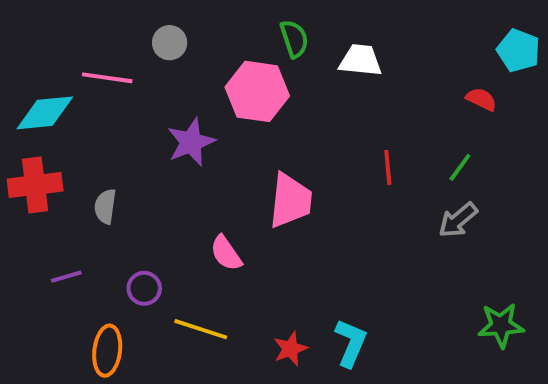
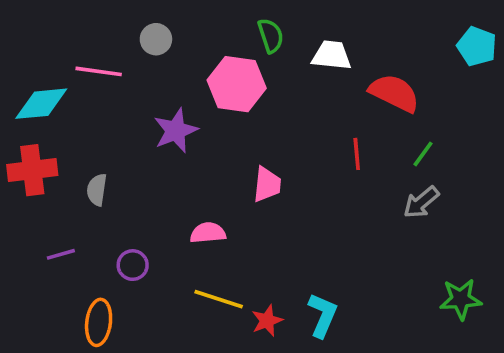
red semicircle: (481, 99) -> (394, 93), moved, size x1.8
pink trapezoid: (290, 201) -> (267, 184), size x0.7
pink semicircle: (226, 253) -> (208, 233), turned 120
yellow line: (201, 329) -> (219, 299), moved

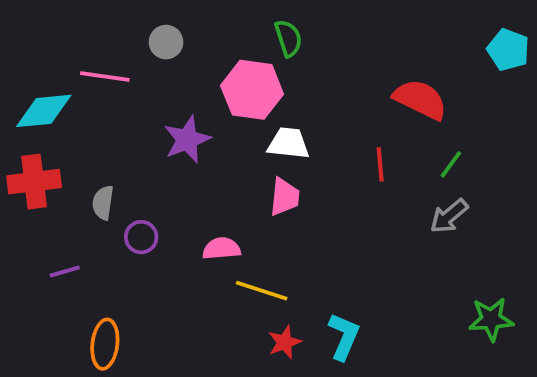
white trapezoid: (332, 55) -> (288, 143), moved
purple circle: (133, 265) -> (141, 237), moved
yellow line: (219, 299) -> (262, 291), moved

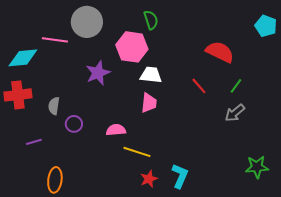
gray circle: (166, 42) -> (87, 22), size x1.8
red line: (380, 164) -> (199, 86), turned -36

